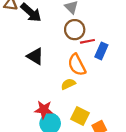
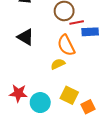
blue rectangle: (101, 51) -> (90, 32), turned 63
red star: (44, 110) -> (18, 93), moved

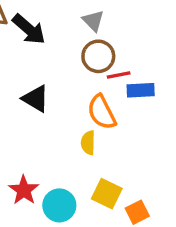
yellow semicircle: (58, 64) -> (88, 143), turned -64
red star: (18, 93) -> (24, 190), turned 30

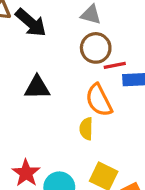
gray triangle: (93, 21) -> (91, 15), turned -30
black triangle: (36, 99) -> (37, 88), turned -32

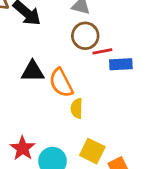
orange semicircle: (99, 100) -> (61, 83), moved

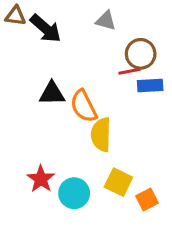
brown circle: (85, 36) -> (141, 54), moved
yellow semicircle: (77, 108) -> (101, 135), size x1.5

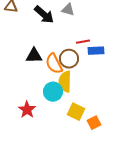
black arrow: (46, 29) -> (44, 15), moved
brown circle: (141, 54) -> (69, 59), moved
cyan circle: (74, 193) -> (53, 92), moved

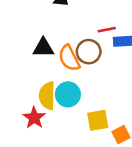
yellow semicircle: (65, 82) -> (47, 96), moved
yellow square: (76, 112) -> (98, 120), turned -36

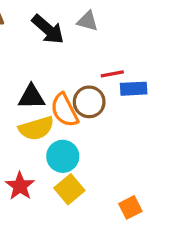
yellow semicircle: (47, 96) -> (36, 128), moved, turned -108
yellow square: (98, 120) -> (69, 189), moved, turned -30

